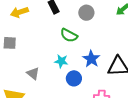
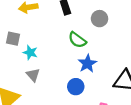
blue star: (91, 59) -> (87, 64), moved
cyan star: (61, 61) -> (30, 53), moved

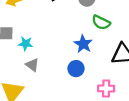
green semicircle: (77, 40) -> (101, 22), moved

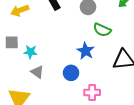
blue circle: (76, 69) -> (71, 73), moved
pink cross: (106, 88) -> (92, 92), moved

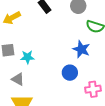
gray triangle: (37, 72) -> (18, 79), moved

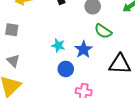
cyan star: (27, 57) -> (58, 45), moved

